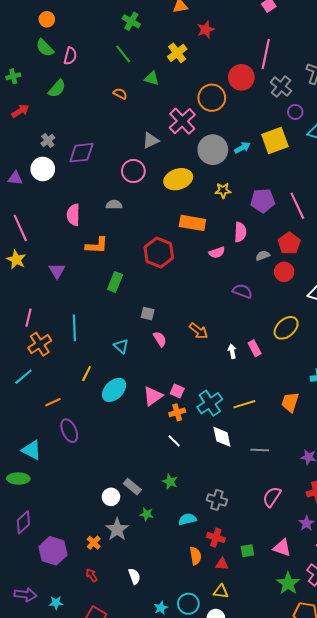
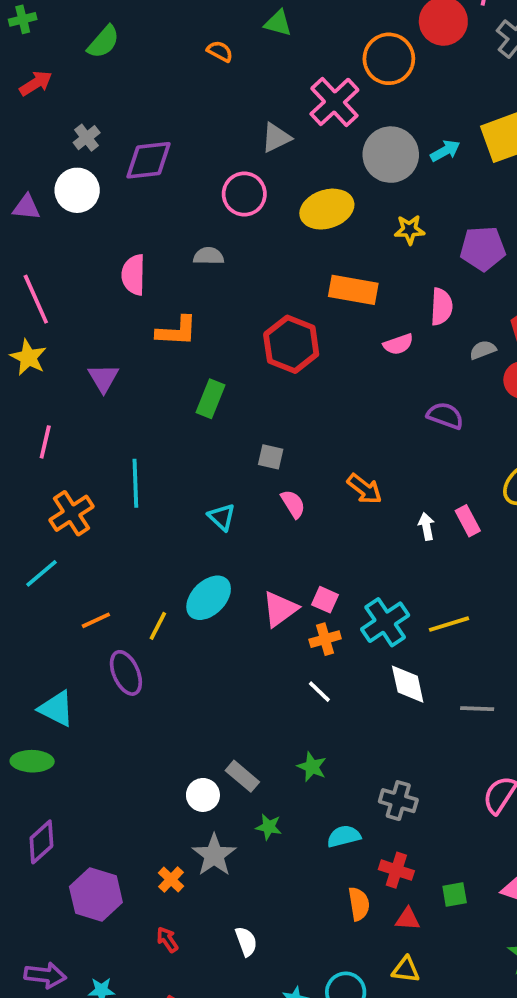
pink line: (29, 318) -> (45, 442), moved
yellow line: (87, 374) -> (158, 626), moved

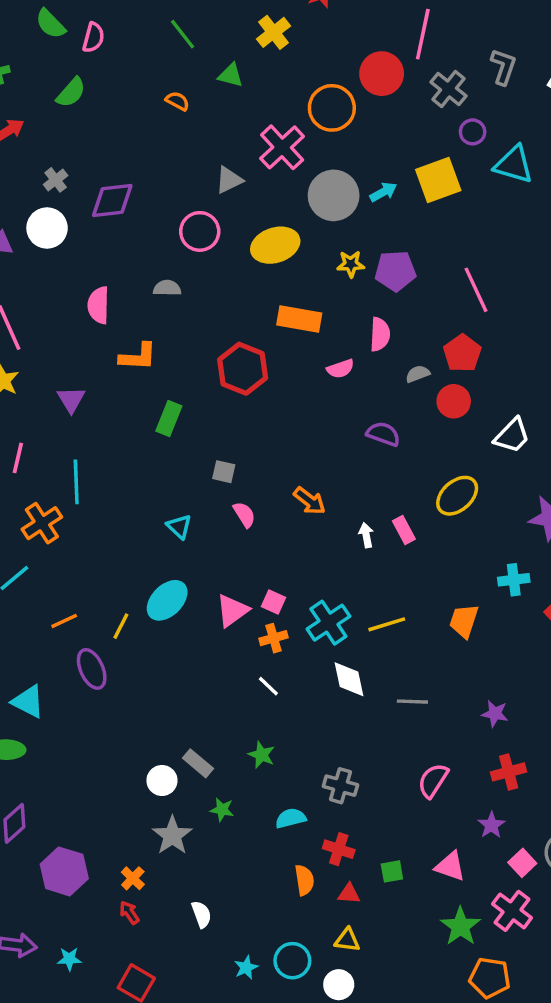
purple pentagon: (483, 248) -> (395, 271), moved
cyan line: (135, 483) -> (76, 482), moved
orange cross: (171, 879) -> (133, 878), moved

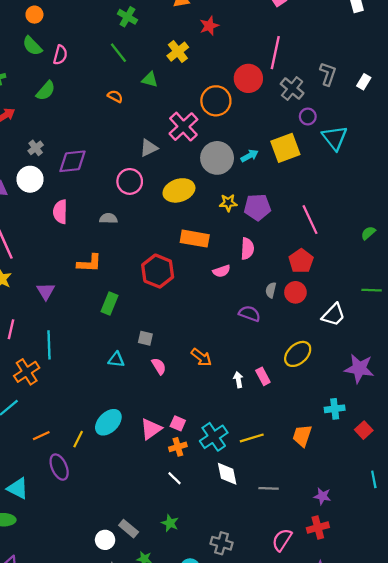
cyan triangle: (514, 165) -> (335, 138), turned 36
pink semicircle: (98, 305) -> (60, 212), moved
gray semicircle: (418, 374) -> (271, 290), moved, turned -56
cyan triangle: (179, 527) -> (116, 360), moved, turned -36
red cross: (509, 772) -> (318, 528), moved

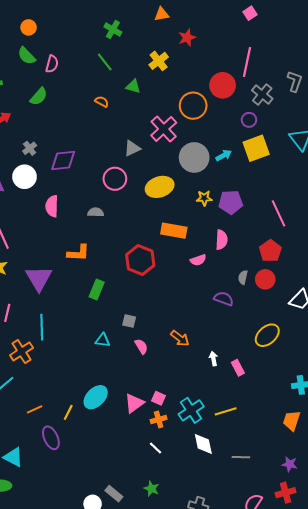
purple circle: (308, 116) -> (249, 120), moved
purple triangle: (46, 291) -> (39, 278), size x1.6
pink rectangle: (263, 376) -> (238, 368), moved
orange trapezoid: (302, 436) -> (292, 421), moved

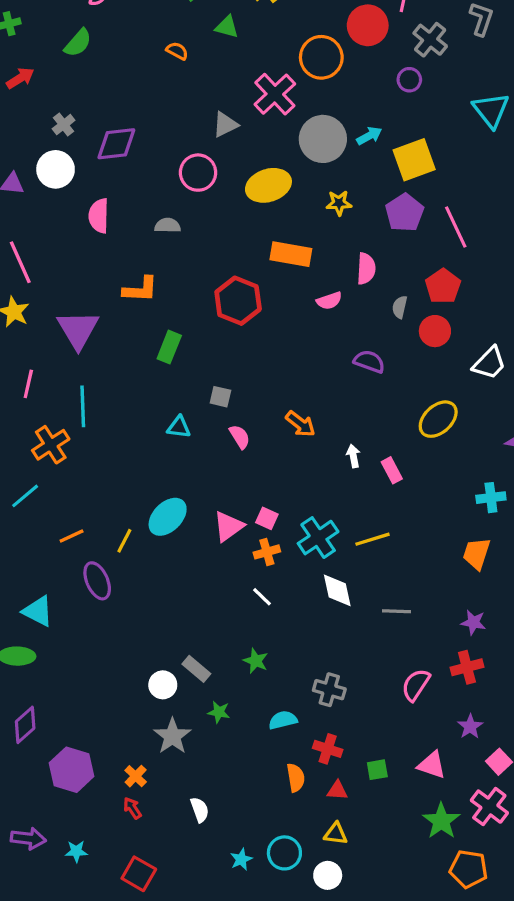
yellow square: (256, 148) -> (414, 160), moved
purple pentagon: (231, 202) -> (405, 213), moved, turned -30
gray semicircle: (243, 277) -> (400, 307), moved

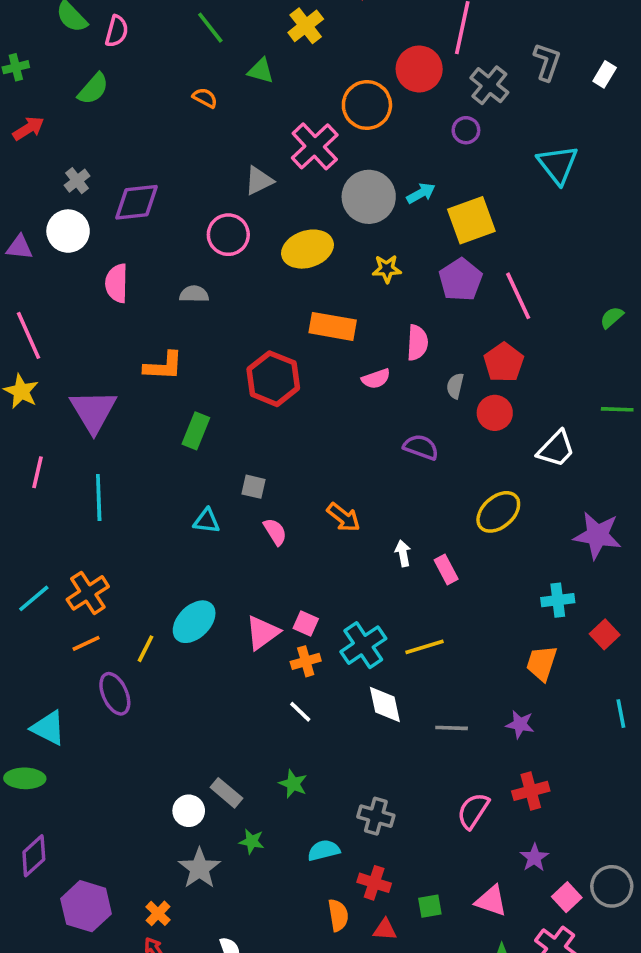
orange cross: (51, 445) -> (88, 593), moved
purple star: (473, 622) -> (520, 724), moved

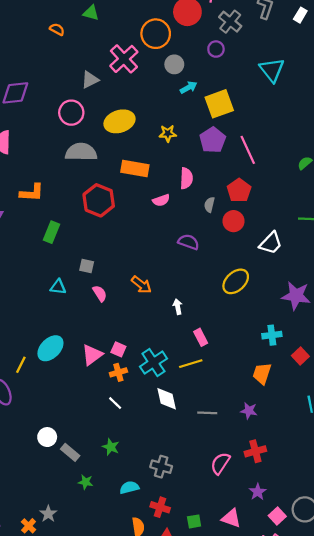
gray circle: (369, 197) -> (174, 64), moved, size x0.6
gray semicircle: (194, 294) -> (81, 152), moved, size x1.8
pink rectangle: (446, 570) -> (201, 337), moved
white circle: (189, 811) -> (47, 437), moved
gray star: (199, 868) -> (48, 514), moved, size x0.7

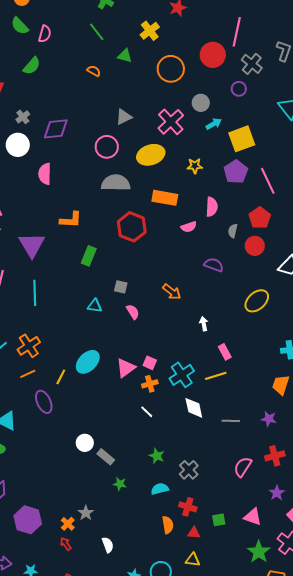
orange circle: (156, 34) -> (171, 69), moved
pink cross: (124, 59) -> (171, 122), moved
orange arrow: (141, 285) -> (172, 292), moved
green star: (111, 447) -> (157, 456), moved
gray cross: (161, 467) -> (189, 470), turned 30

